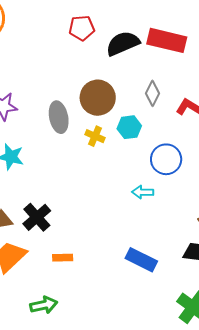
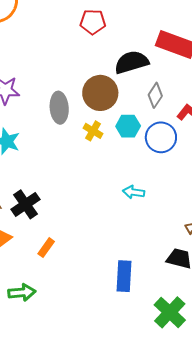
black semicircle: (123, 43) -> (131, 62), moved
blue circle: (166, 159) -> (161, 137), moved
orange rectangle: (63, 258) -> (46, 248), turned -60
blue rectangle: (141, 260) -> (124, 276), moved, turned 60

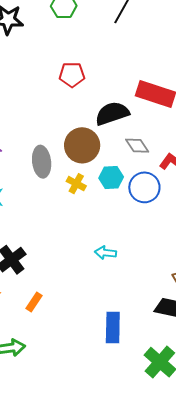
gray diamond: (155, 95) -> (137, 146), turned -65
cyan arrow: (134, 192) -> (105, 253), moved

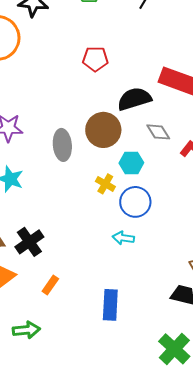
yellow cross: (76, 184) -> (105, 184), moved
blue circle: (144, 187) -> (135, 202), moved
blue rectangle: (113, 327) -> (110, 305), moved

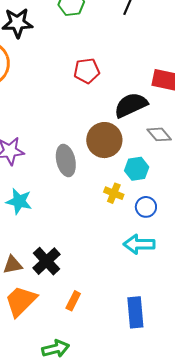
blue circle: (135, 202) -> (146, 207), size x0.7
cyan arrow: (123, 238) -> (139, 244), size x1.4

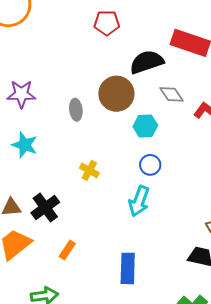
gray ellipse: (66, 161) -> (76, 110), size x0.7
yellow cross: (114, 193) -> (89, 170), moved
cyan arrow: (139, 244) -> (139, 201), turned -76

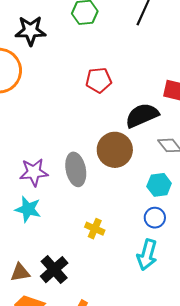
purple star: (21, 94) -> (34, 172), moved
gray ellipse: (76, 110) -> (76, 169), size x1.5
cyan hexagon: (145, 126) -> (159, 185), moved

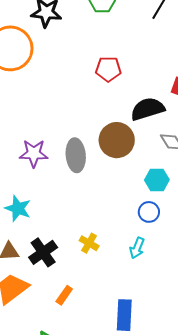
cyan star: (28, 209) -> (18, 208), moved
yellow cross: (95, 229) -> (89, 243), moved
cyan arrow: (147, 255) -> (137, 248), size x0.7

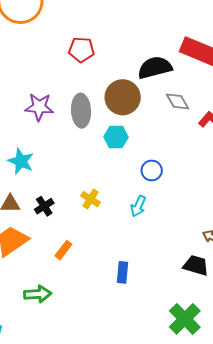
red pentagon: (108, 69) -> (81, 50), moved
cyan hexagon: (157, 180) -> (116, 137), moved
black cross: (43, 252) -> (44, 206), size x0.7
blue rectangle: (124, 315) -> (123, 272), size x0.7

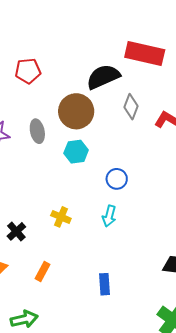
gray diamond: (177, 101) -> (131, 107), turned 60
gray ellipse: (81, 111) -> (37, 131), size x0.7

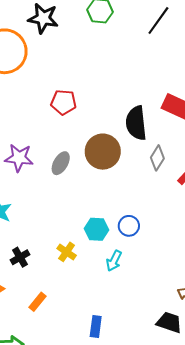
black semicircle: (103, 77) -> (136, 123), turned -84
gray ellipse: (37, 131) -> (61, 163), turned 30
cyan hexagon: (76, 152) -> (96, 229), moved

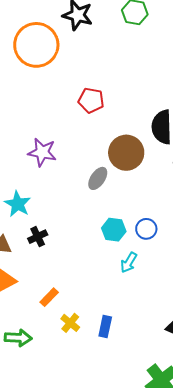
gray ellipse: (61, 163) -> (98, 178), moved
yellow cross: (67, 252) -> (70, 323), moved
black cross: (20, 257) -> (38, 237), moved

